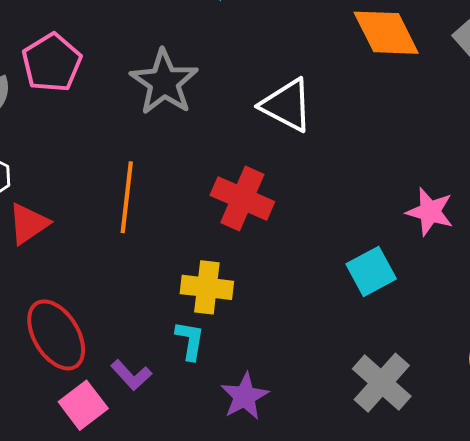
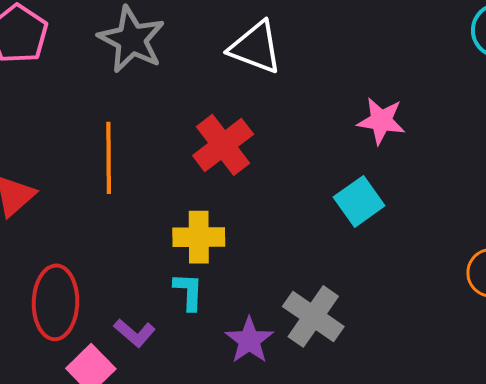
red cross: (242, 198) -> (223, 145), turned 36
pink star: (430, 212) -> (381, 121), moved
red ellipse: (56, 335) -> (55, 302), turned 40
gray cross: (382, 383) -> (313, 316), moved

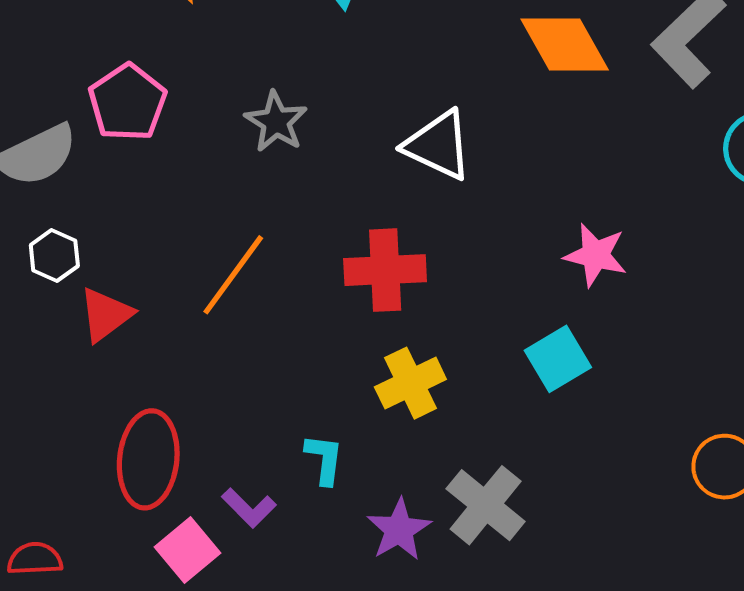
gray star: (132, 39) -> (276, 122), size x0.7
red cross: (223, 145) -> (385, 270), turned 30
orange line: (109, 158) -> (233, 275), turned 32
yellow cross: (199, 237) -> (410, 383), moved, turned -30

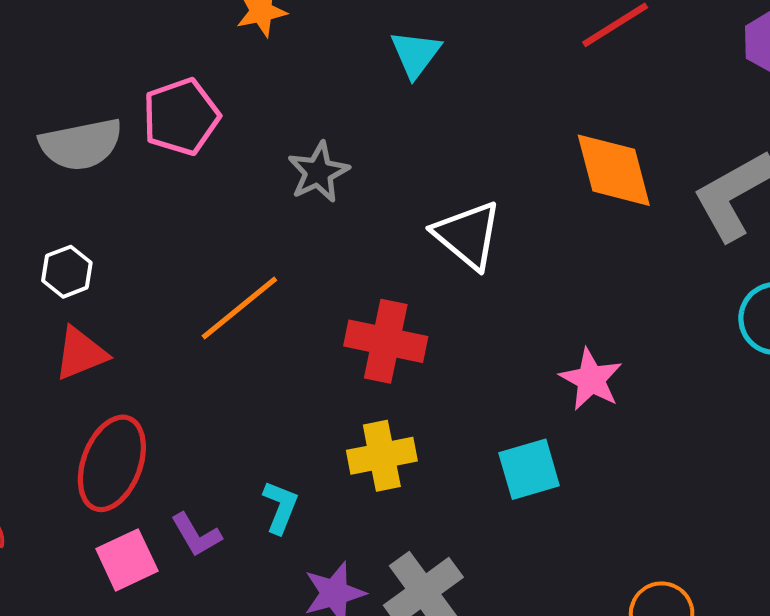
white hexagon: (54, 255) -> (67, 272), moved
red triangle: (106, 315) -> (81, 353), moved

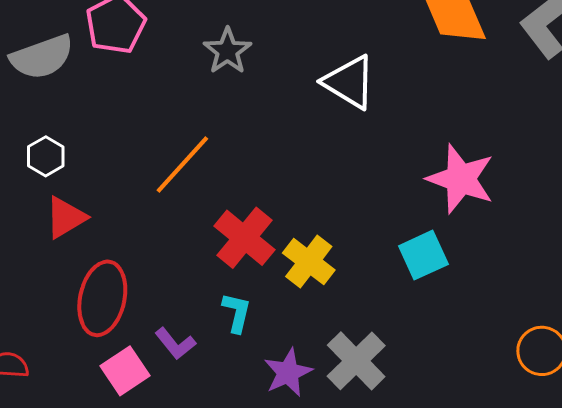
red cross: (386, 341) -> (244, 238), moved, turned 36
pink star: (591, 379) -> (461, 179), size x1.4
yellow cross: (382, 456) -> (309, 262), turned -33

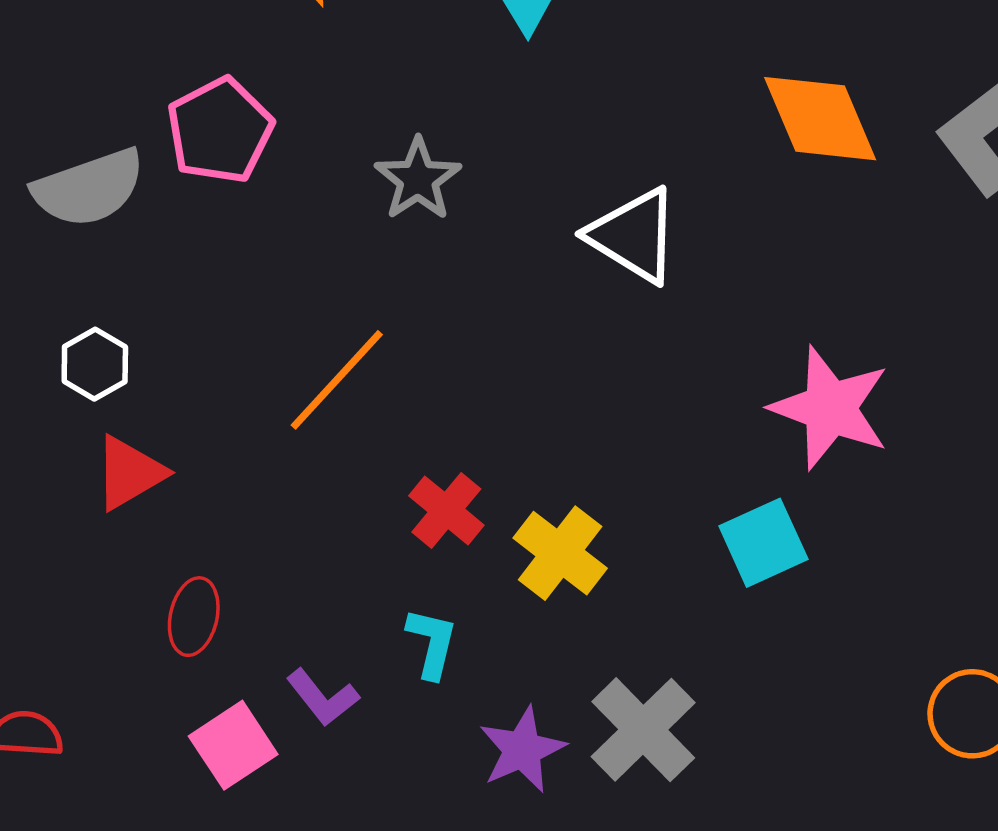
red cross: (244, 238) -> (446, 510), size x0.7
red ellipse: (102, 298) -> (194, 617), size x0.6

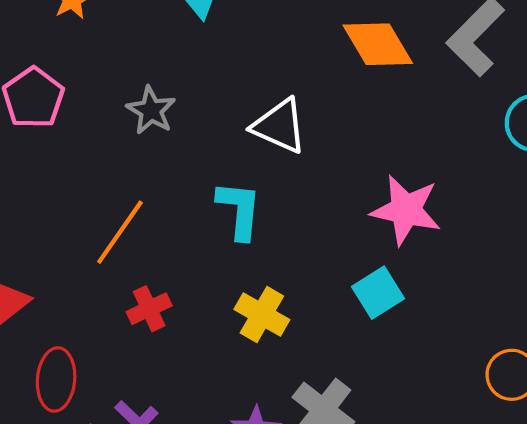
red cross: (446, 510) -> (149, 309), moved, turned 33
red ellipse: (194, 617) -> (56, 379), size x1.4
cyan L-shape: (432, 643) -> (239, 210), moved, size x1.5

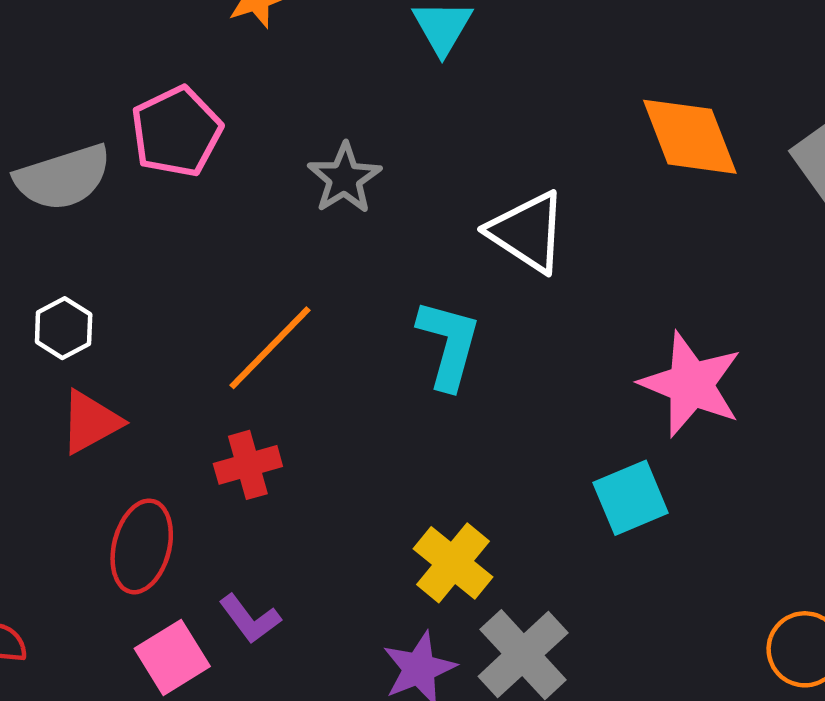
red cross: (149, 309) -> (248, 465), moved
yellow cross: (262, 314) -> (453, 563), moved

